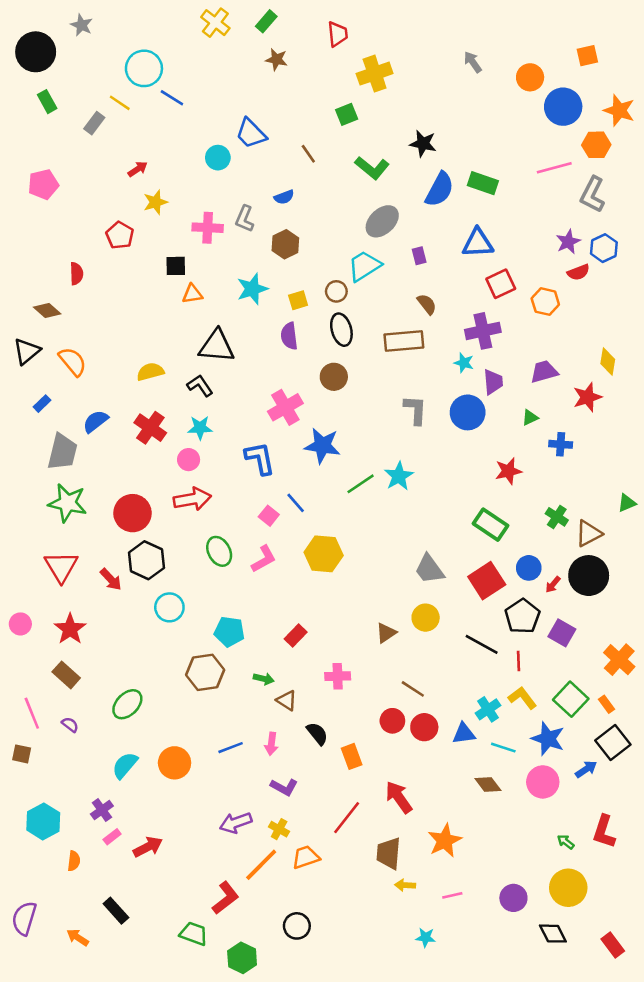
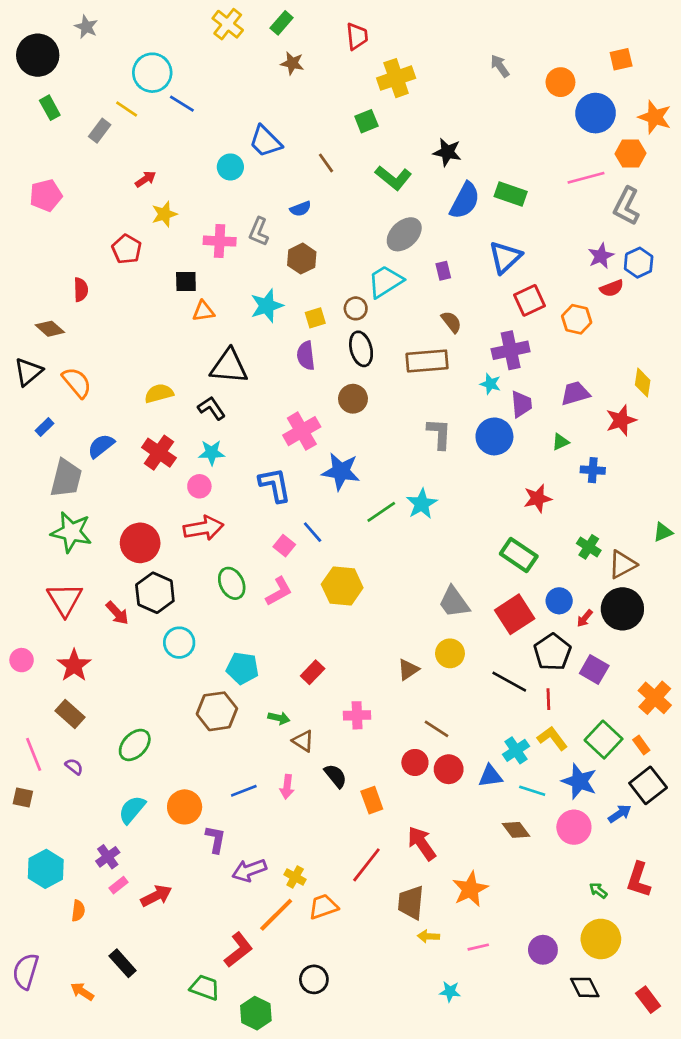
blue triangle: (478, 243) -> (505, 257), turned -40
purple L-shape: (284, 787) -> (216, 839), moved, turned -108

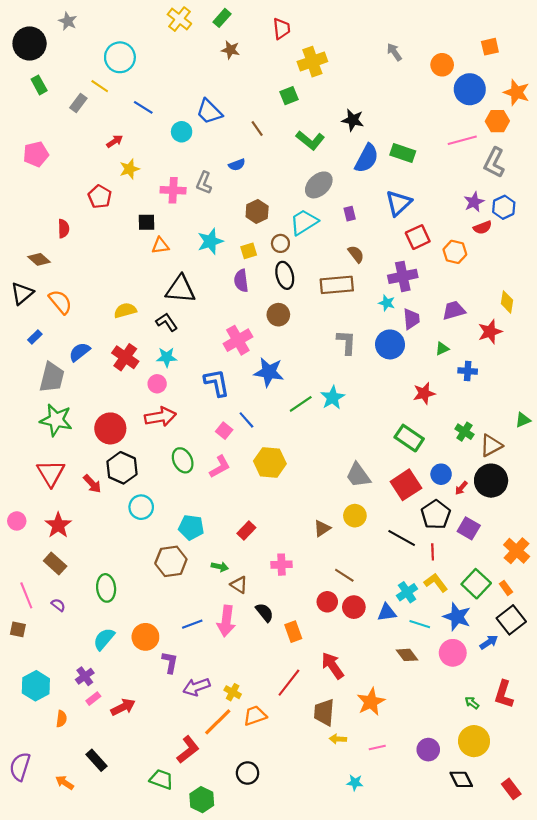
blue line: (182, 104) -> (143, 107), moved
brown hexagon: (302, 259) -> (257, 212), moved
green ellipse: (135, 745) -> (106, 588), turned -50
pink arrow: (287, 787) -> (226, 621), size x1.6

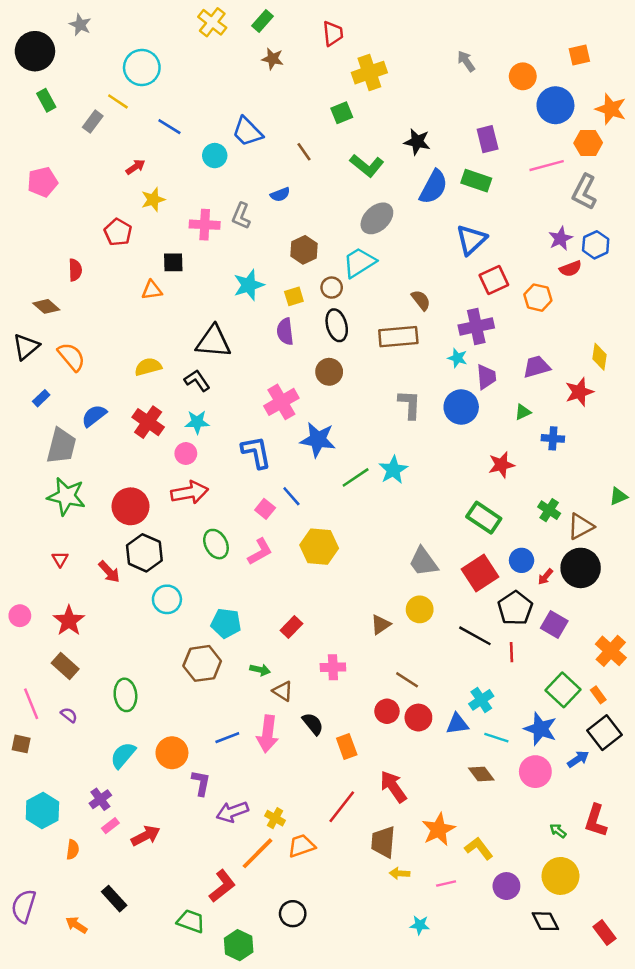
purple rectangle: (350, 214) -> (488, 139), moved, size x1.5
orange triangle: (160, 246) -> (152, 290), moved
red triangle: (51, 473) -> (60, 559), size x0.5
yellow L-shape: (436, 583) -> (479, 848), moved

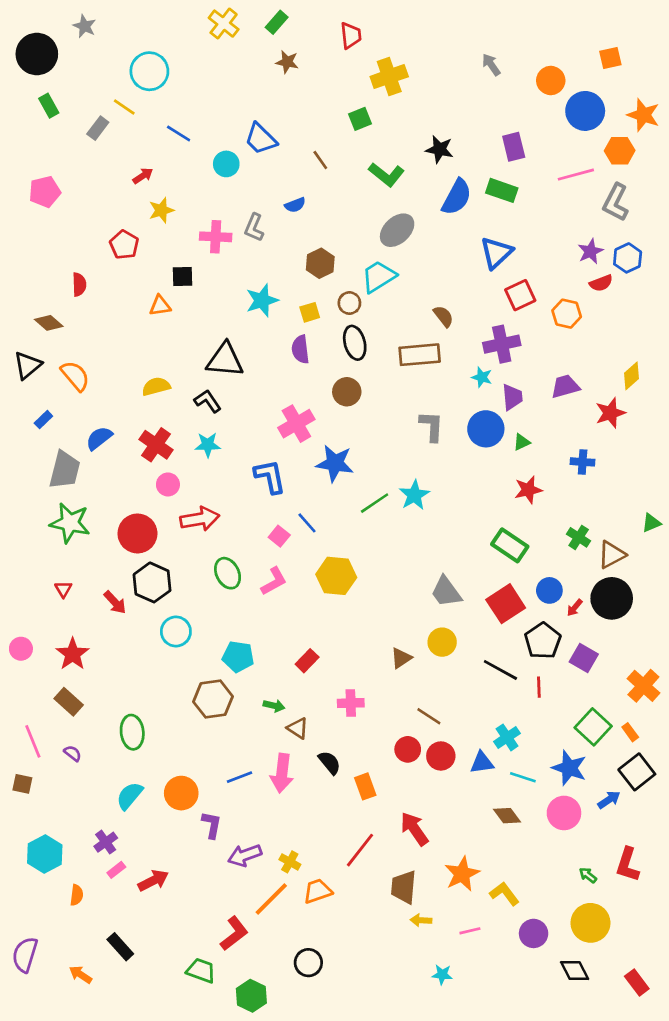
yellow diamond: (599, 357) -> (632, 376), turned 40
green triangle: (523, 412) -> (522, 442), moved
pink circle: (186, 454) -> (168, 484), moved

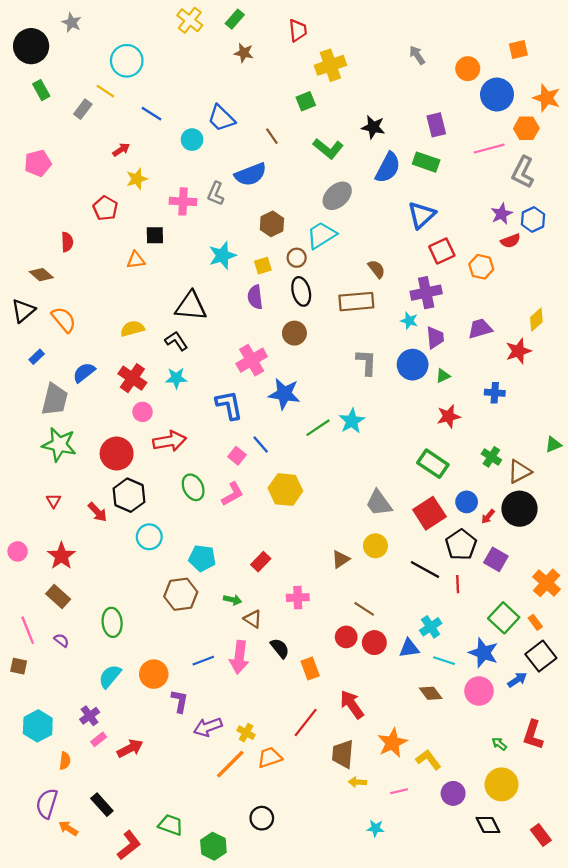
blue semicircle: (295, 205) -> (251, 174), size x1.8
red L-shape: (234, 933) -> (129, 845), moved
purple semicircle: (25, 955) -> (47, 804), moved

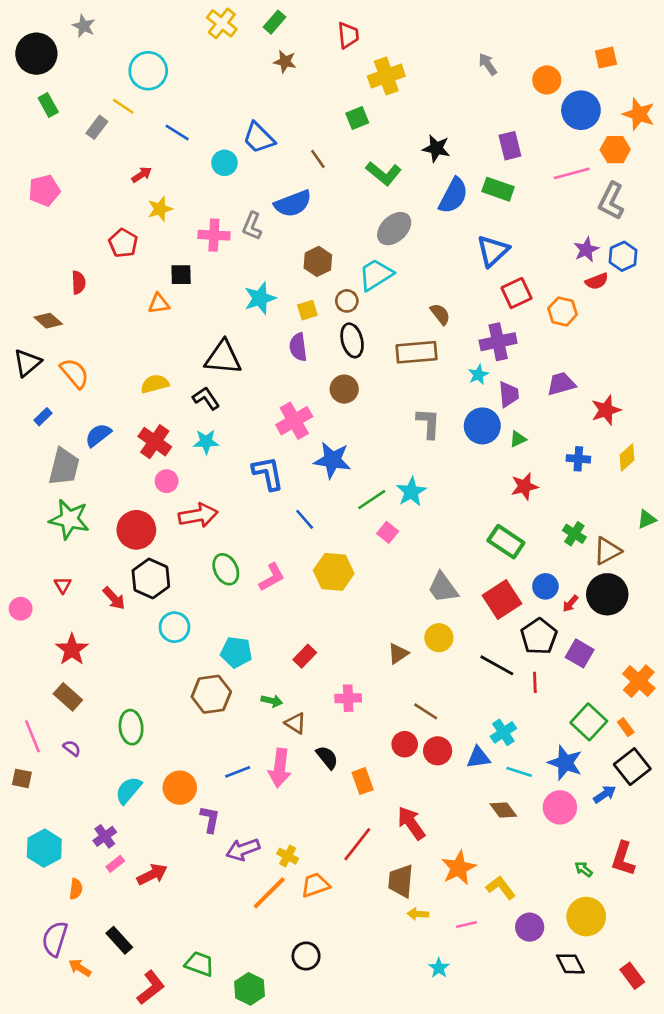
yellow diamond: (536, 320) -> (627, 457), moved
cyan star: (409, 321) -> (478, 375), turned 30
pink square: (237, 456) -> (388, 532), moved
pink circle: (18, 551) -> (21, 609), moved
cyan star: (375, 828) -> (439, 968), turned 30

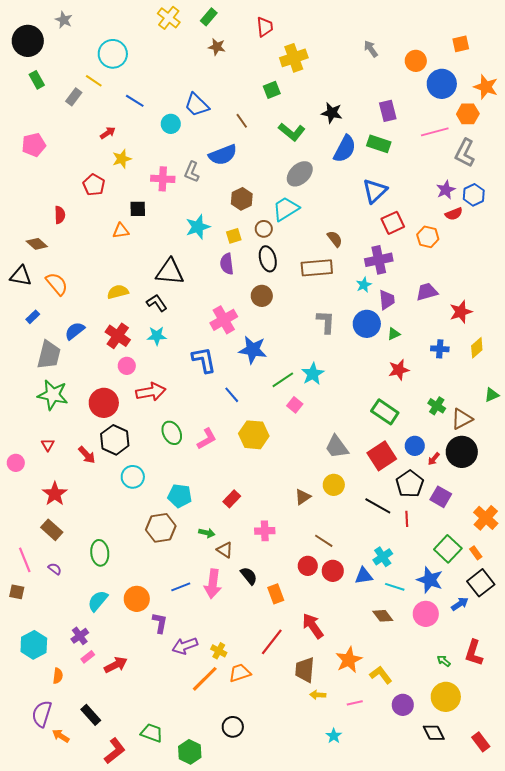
black triangle: (27, 363) -> (21, 276), turned 50

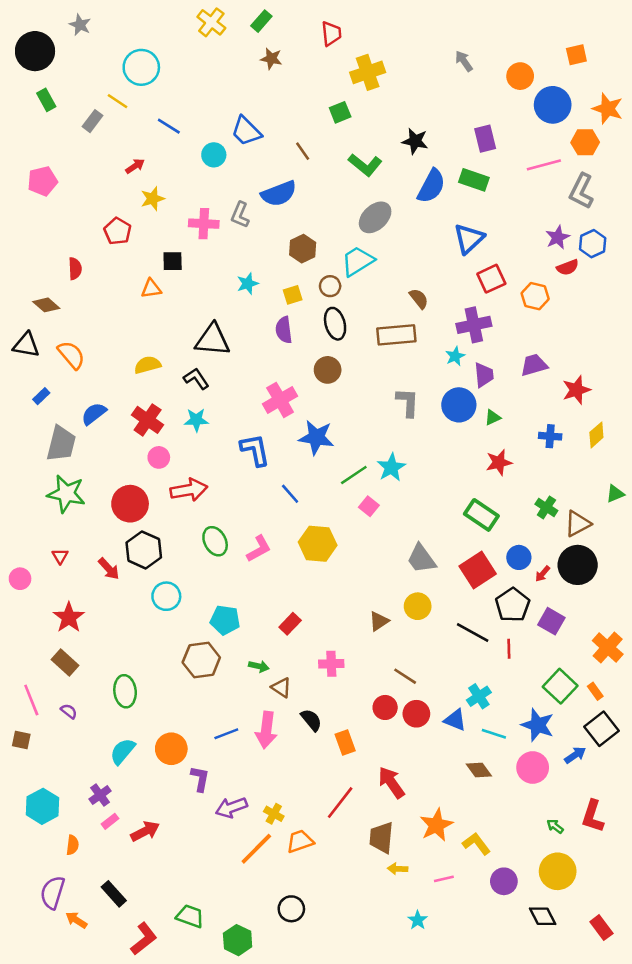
cyan star: (198, 227) -> (248, 284), size x0.7
blue triangle: (364, 576) -> (455, 720), turned 30

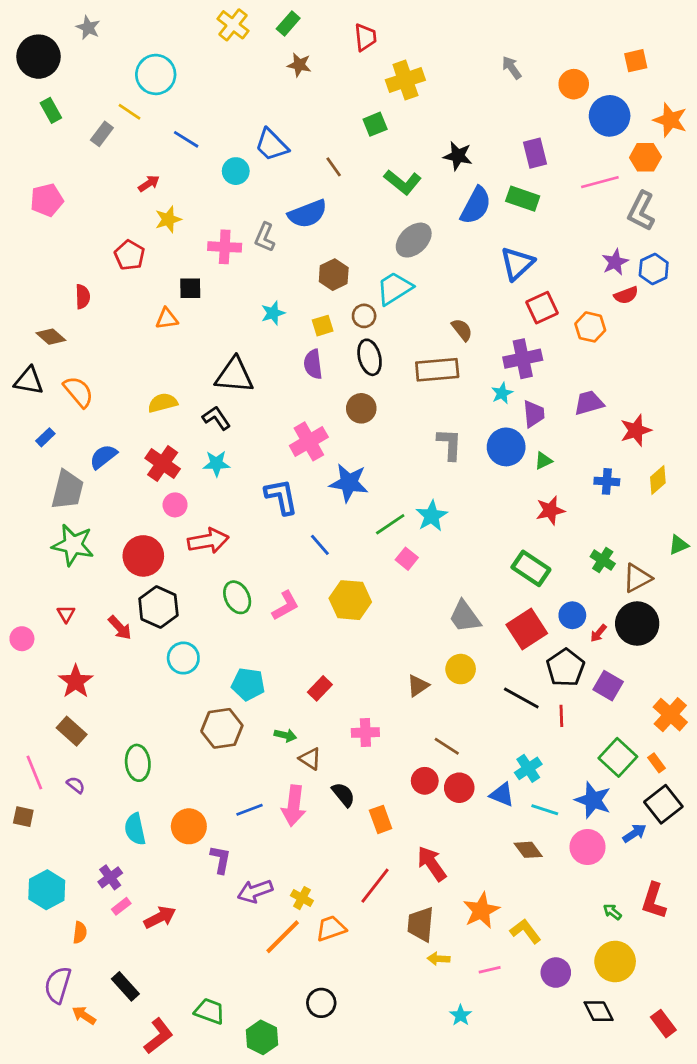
cyan semicircle: (123, 751) -> (135, 829), turned -52

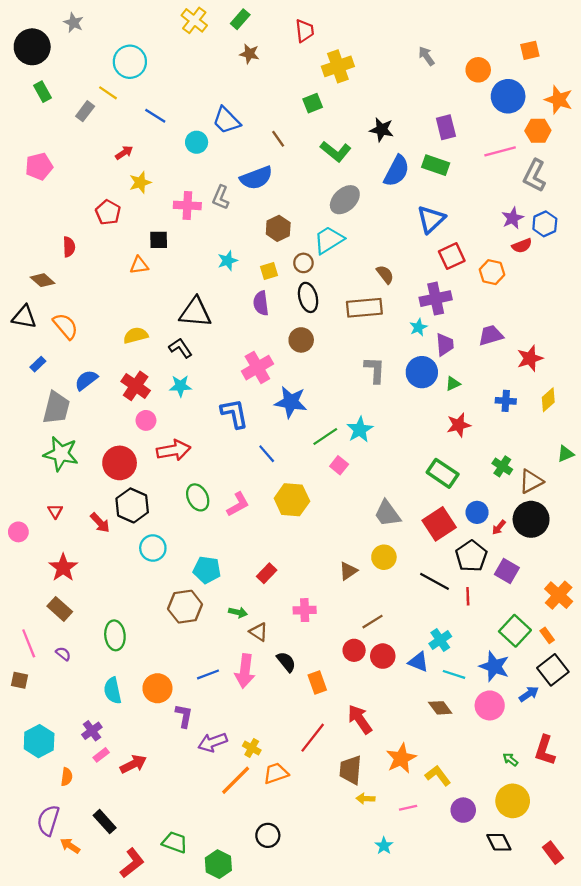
brown line: (447, 746) -> (372, 622), turned -65

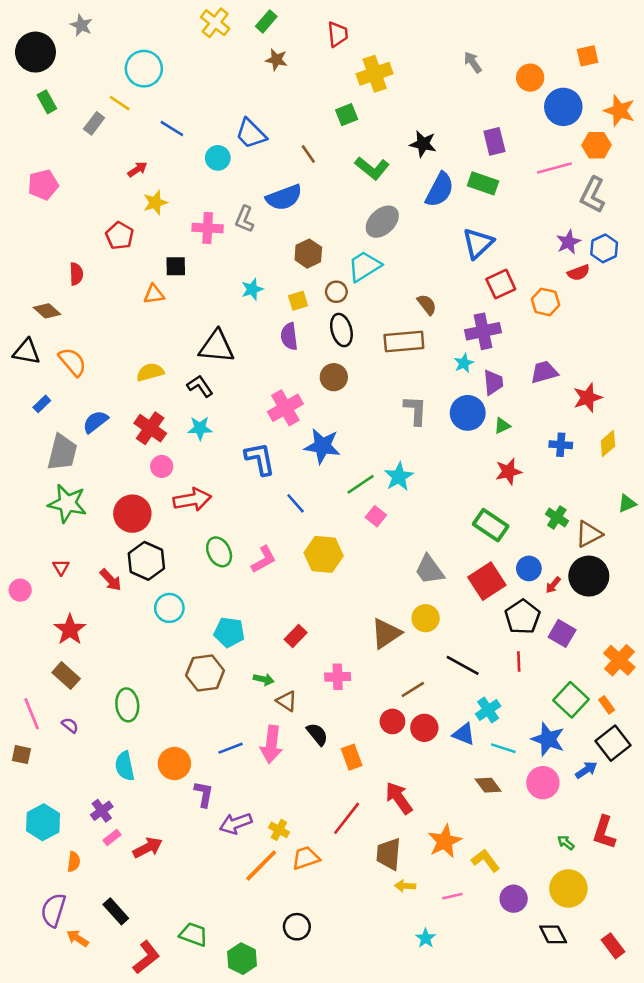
brown triangle: (348, 571) -> (386, 633), size x1.5
black line: (434, 581) -> (463, 665), moved

